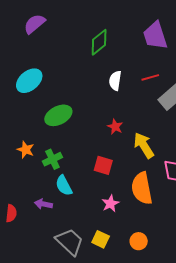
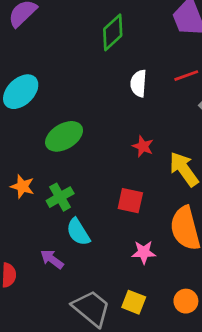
purple arrow: (43, 204) -> (52, 259), turned 30
pink star: (110, 204) -> (144, 252), turned 30

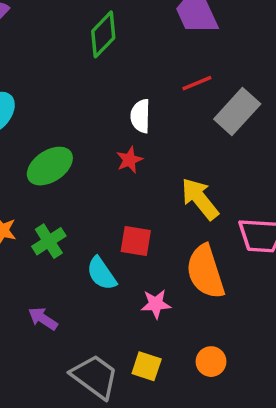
white semicircle: (139, 83) -> (140, 116), moved
red star: (143, 146) -> (129, 160), moved, turned 30
cyan semicircle: (78, 232) -> (102, 273), moved

